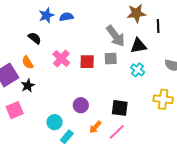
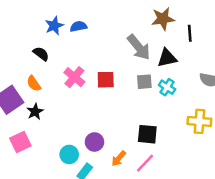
gray square: (111, 59) -> (144, 82), moved
purple circle: (81, 105) -> (94, 142), moved

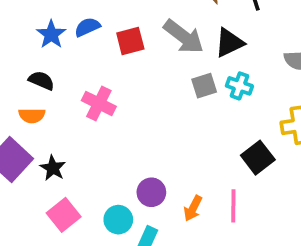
red square: (106, 80) -> (130, 41), moved
orange semicircle: (34, 84) -> (32, 115), moved, turned -42
black square: (147, 134) -> (258, 158), moved, turned -30
pink square: (20, 142) -> (64, 215), moved
pink line: (145, 163) -> (233, 206), turned -30

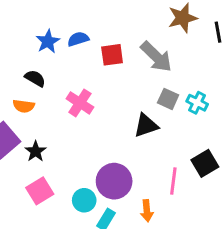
black triangle: (229, 43) -> (146, 125), moved
gray square: (204, 86) -> (168, 99), turned 35
purple circle: (151, 192) -> (114, 181), size x1.5
pink line: (233, 206) -> (173, 181), moved
orange arrow: (193, 208) -> (147, 211), moved, turned -40

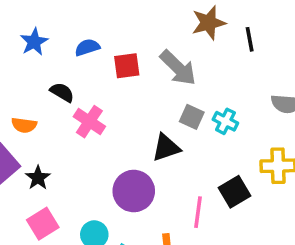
blue star: (48, 41) -> (34, 42), moved
black semicircle: (35, 78) -> (62, 92), moved
purple circle: (114, 181) -> (134, 191), moved

